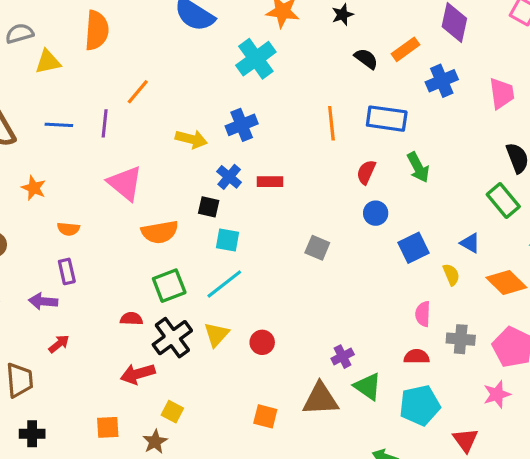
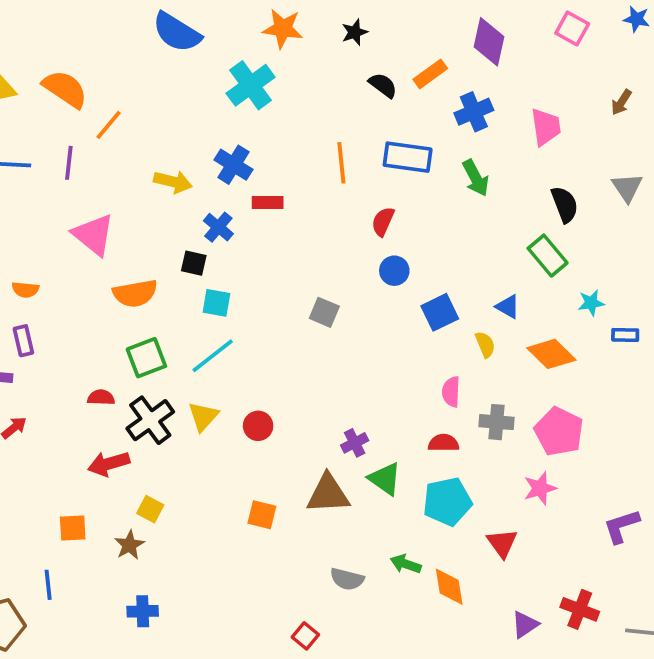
orange semicircle: (97, 30) -> (65, 89), moved, turned -60
blue cross: (242, 125) -> (233, 165), turned -36
green arrow: (418, 167) -> (476, 178), moved
red rectangle: (270, 182) -> (268, 203), moved

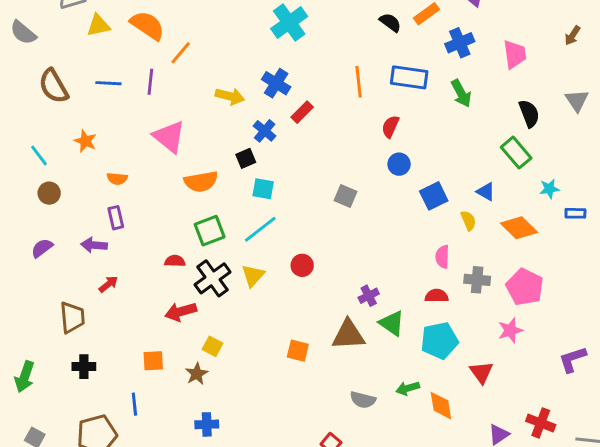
red rectangle: (268, 203) -> (302, 112), turned -45
black square: (194, 263) -> (246, 158), turned -36
red circle: (258, 426) -> (302, 265), moved
green arrow: (406, 564) -> (408, 388), turned -35

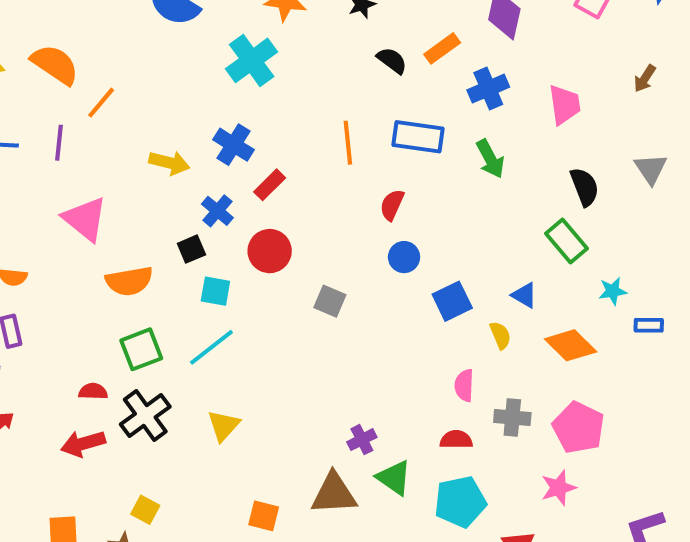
red circle: (302, 265) -> (270, 251), moved, size x1.4
yellow triangle: (253, 275) -> (223, 426), moved
red arrow: (181, 312) -> (83, 444), moved

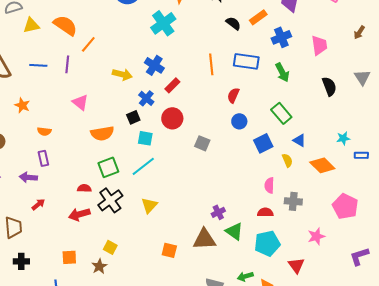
pink triangle: (85, 219) -> (80, 102), size x0.7
green rectangle: (567, 241) -> (281, 113), moved
pink pentagon: (579, 428) -> (345, 206), moved

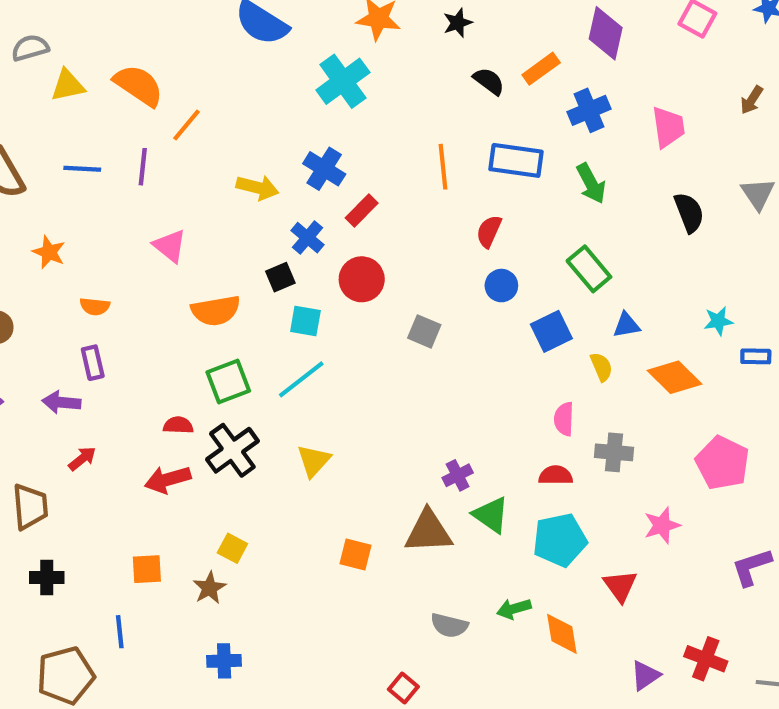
blue triangle: (299, 140) -> (627, 325), turned -40

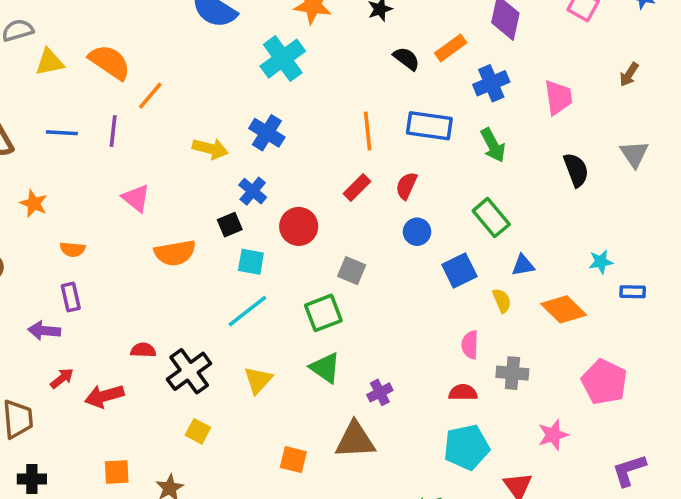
red rectangle: (362, 210) -> (357, 188), moved
green square: (228, 381) -> (323, 313), moved
red arrow: (168, 479) -> (104, 396), moved
green triangle: (491, 515) -> (325, 368), moved
yellow square: (232, 548) -> (198, 431), moved

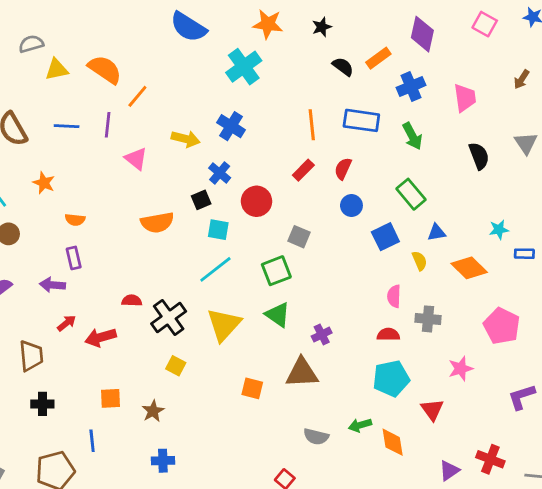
pink triangle: (136, 198) -> (136, 159), moved
yellow triangle: (258, 380) -> (224, 325), size x1.5

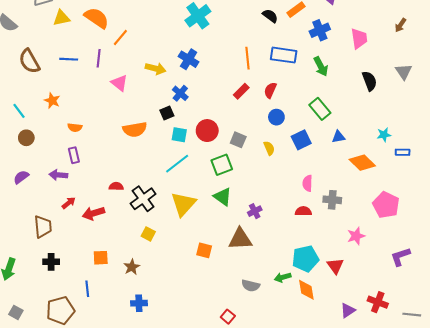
red circle: (256, 201) -> (207, 131), moved
yellow semicircle: (420, 261) -> (269, 148), moved
cyan pentagon: (391, 378) -> (305, 259), moved

